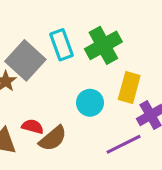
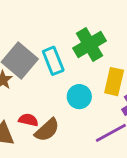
cyan rectangle: (62, 45) -> (53, 61), moved

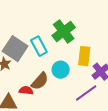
brown semicircle: (47, 130) -> (40, 81), moved

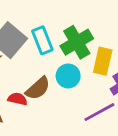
green cross: (64, 32) -> (77, 42), moved

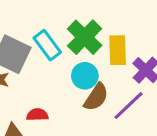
brown semicircle: (38, 88) -> (96, 97), moved

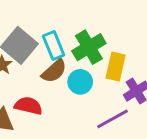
brown semicircle: (96, 97) -> (54, 71), moved
red semicircle: (37, 115) -> (28, 106), size x1.4

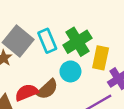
brown semicircle: (54, 71) -> (47, 89), moved
red semicircle: (28, 106) -> (26, 92), turned -35

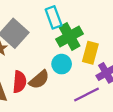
cyan rectangle: (47, 41) -> (54, 17), moved
red semicircle: (26, 92) -> (19, 82), turned 115

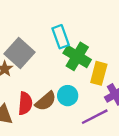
green cross: (69, 36) -> (77, 56), turned -30
cyan circle: (62, 64) -> (68, 96), moved

